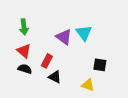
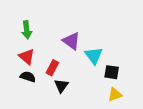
cyan triangle: (84, 33) -> (94, 55), moved
black triangle: (55, 77) -> (61, 86), turned 40
yellow triangle: (88, 85) -> (115, 95), moved, turned -40

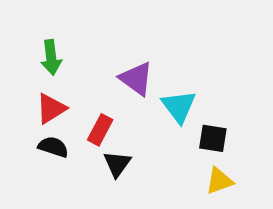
red triangle: (27, 57) -> (51, 109), turned 48

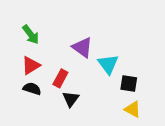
green arrow: (51, 57) -> (31, 34), turned -30
yellow triangle: (219, 181) -> (133, 109), turned 48

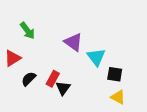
red triangle: (31, 65) -> (13, 58), moved
red rectangle: (60, 78) -> (53, 79), moved
black semicircle: (32, 89) -> (29, 79), turned -63

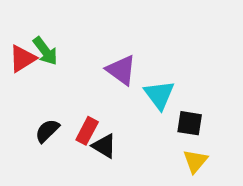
red triangle: (13, 58) -> (22, 59), moved
black triangle: (63, 88) -> (104, 146), turned -35
yellow triangle: (118, 97) -> (195, 161), turned 42

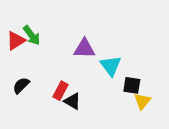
purple triangle: (121, 70) -> (84, 49), turned -35
black semicircle: (47, 131) -> (21, 85), moved
yellow triangle: (195, 161) -> (142, 101), moved

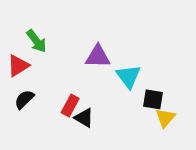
red triangle: (16, 41) -> (18, 66), moved

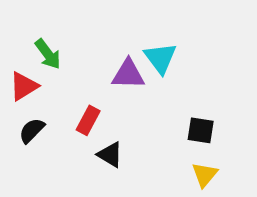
cyan triangle: (128, 76) -> (160, 58), moved
red rectangle: (70, 105) -> (88, 120), moved
yellow triangle: (165, 118) -> (205, 175), moved

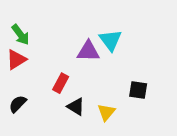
green arrow: (48, 54) -> (20, 35), moved
black semicircle: (32, 130) -> (18, 104), moved
yellow triangle: (205, 175) -> (106, 112), moved

